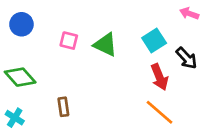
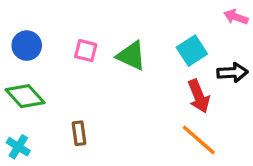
blue circle: (21, 24) -> (27, 46), moved
black arrow: (186, 58) -> (232, 73), turned -50

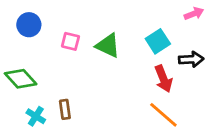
pink arrow: (236, 17) -> (194, 14), turned 138
blue circle: (27, 46) -> (29, 25), moved
cyan cross: (18, 147) -> (36, 116), moved

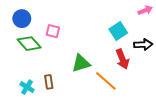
green triangle: (108, 46) -> (81, 63), moved, turned -42
green diamond: (21, 79) -> (29, 44), moved
orange line: (163, 115) -> (106, 81), moved

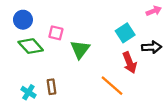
green triangle: (81, 63) -> (80, 49), moved, turned -36

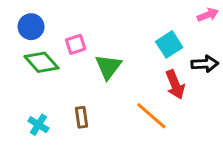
pink square: (56, 33) -> (76, 44), turned -32
brown rectangle: (52, 87) -> (82, 117), moved

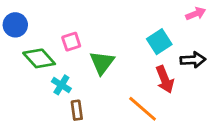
blue circle: (31, 27) -> (15, 25), moved
cyan cross: (38, 125) -> (61, 85), moved

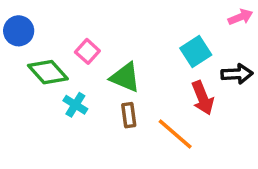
pink square: (71, 42) -> (87, 51), turned -30
green triangle: (102, 63) -> (125, 77), turned -44
brown rectangle: (77, 110) -> (129, 115), moved

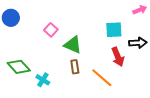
cyan square: (196, 51) -> (114, 30), turned 30
green diamond: (48, 72) -> (19, 67), moved
cyan cross: (75, 105) -> (43, 80), moved

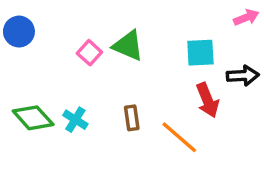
green triangle: (73, 45) -> (128, 46), moved
cyan cross: (43, 80) -> (75, 120), moved

